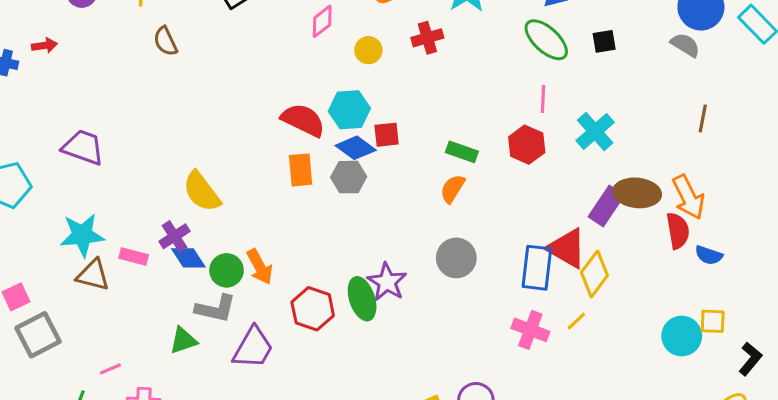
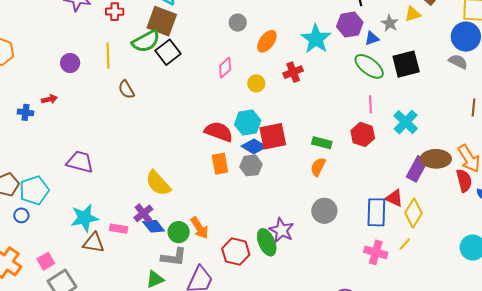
black square: (604, 41) -> (406, 64), size x1.8
red square: (387, 135) -> (273, 136), size x1.6
red triangle: (567, 248) -> (394, 198), size x0.7

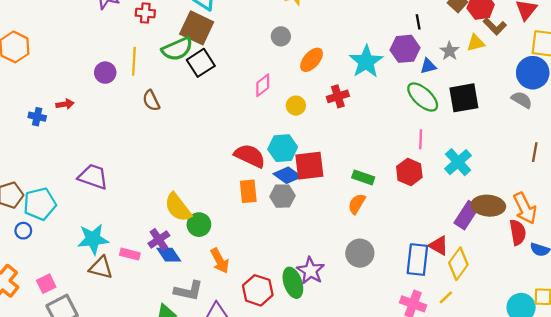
purple circle: (70, 63) -> (105, 73), moved
green circle: (179, 232) -> (199, 225), moved

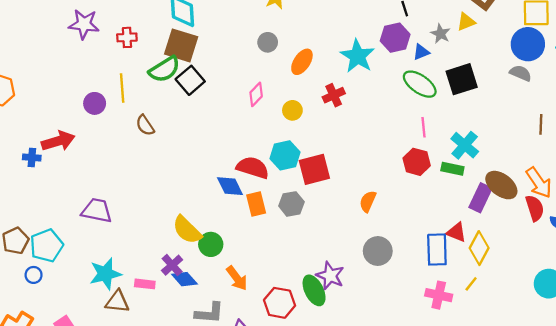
red arrow: (65, 104) -> (58, 141), size x1.8
blue diamond: (287, 175) -> (230, 186), moved, turned 36
green rectangle: (363, 177) -> (452, 169), moved
brown ellipse: (488, 206) -> (501, 185), turned 40

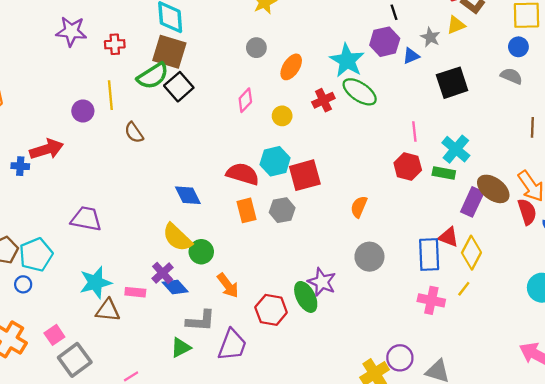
blue circle: (528, 44) -> (518, 47), size x0.6
green ellipse: (420, 84) -> (360, 92), moved
blue diamond: (230, 186) -> (188, 195), moved

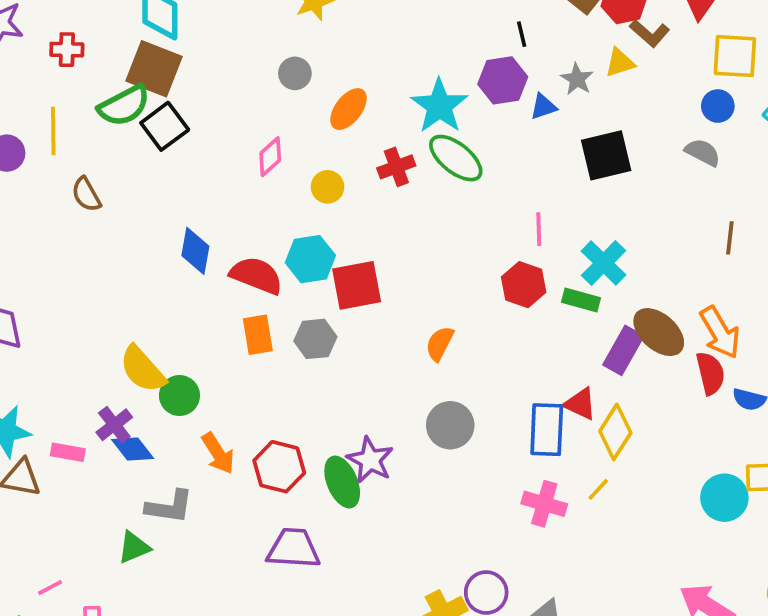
blue diamond: (188, 195) -> (195, 251), moved, turned 32
red hexagon: (271, 310) -> (279, 467), moved
purple trapezoid: (232, 345) -> (293, 548), moved, turned -112

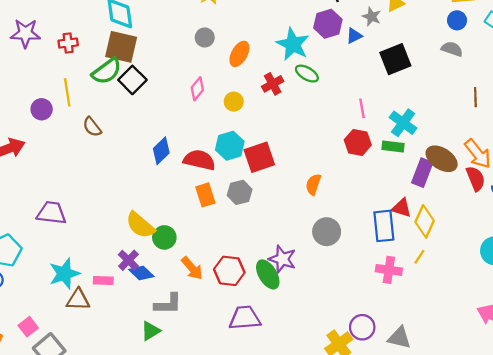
green ellipse: (456, 158) -> (307, 74), size x0.7
blue diamond: (195, 251) -> (161, 151), turned 44

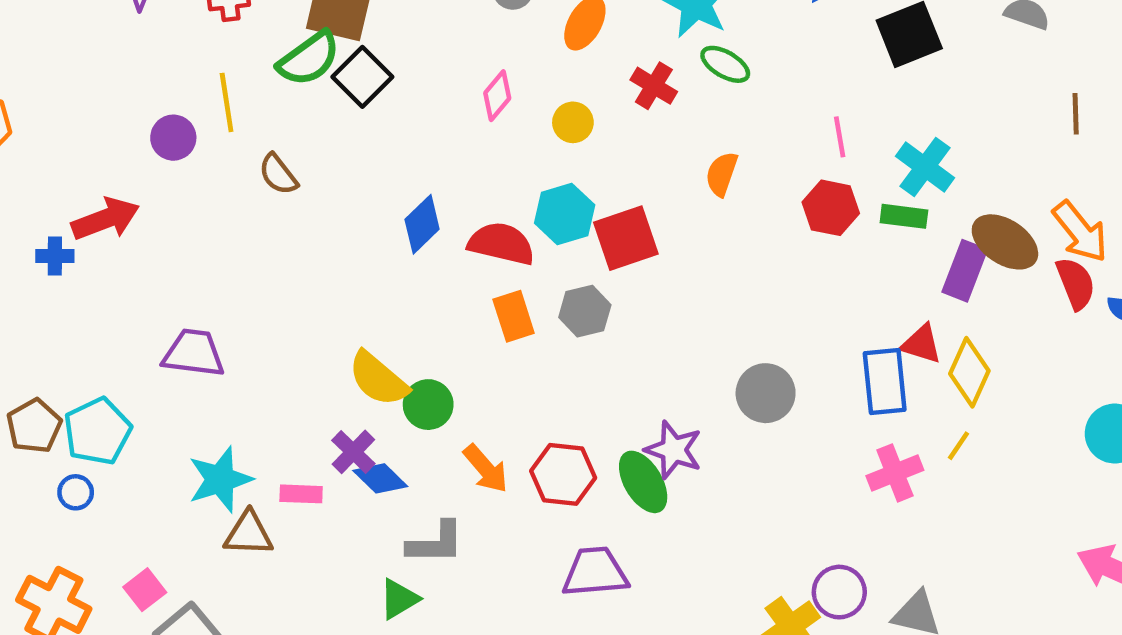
red cross: (273, 84) -> (654, 86), turned -30
orange semicircle: (313, 184) -> (722, 174), moved
pink cross: (389, 270) -> (895, 473), turned -30

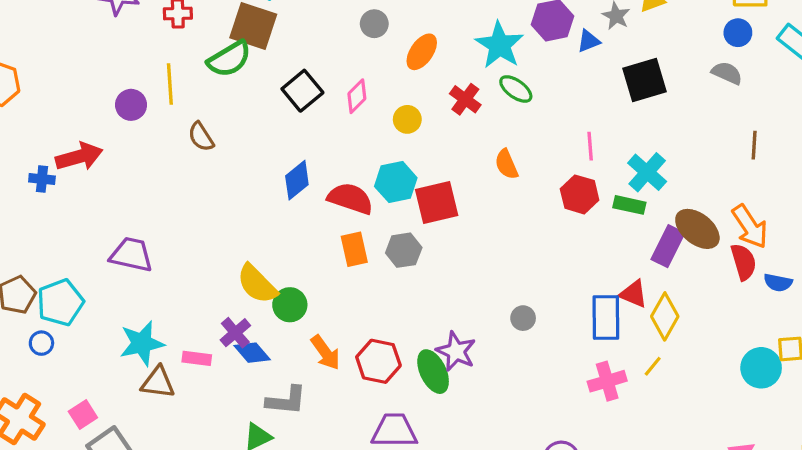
black square: (362, 77) -> (302, 91), moved
orange semicircle: (722, 174) -> (506, 164), turned -48
gray circle: (766, 393) -> (523, 318), size x0.6

